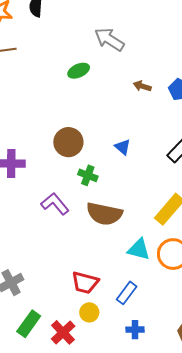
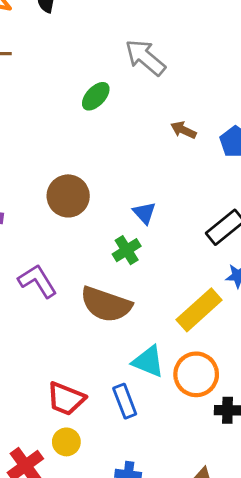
green ellipse: (79, 71) -> (96, 96), turned -30
green cross: (88, 175) -> (127, 250), moved, turned 30
blue rectangle: (127, 293) -> (125, 401), moved, turned -65

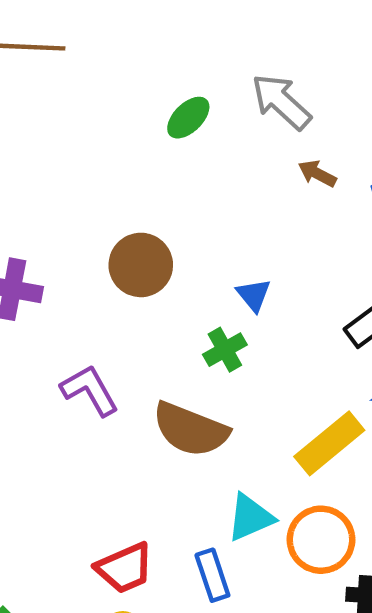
gray arrow: (145, 58) -> (281, 102), moved
cyan triangle: (148, 361) -> (250, 517), turned -48
red trapezoid: (66, 399) -> (125, 568), turned -48

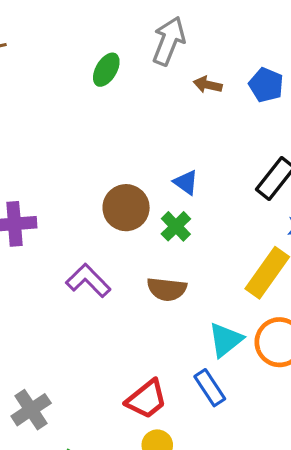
gray arrow: (281, 102) -> (169, 41), turned 84
brown circle: (141, 265) -> (126, 208), moved
brown semicircle: (191, 429) -> (167, 289), size x0.7

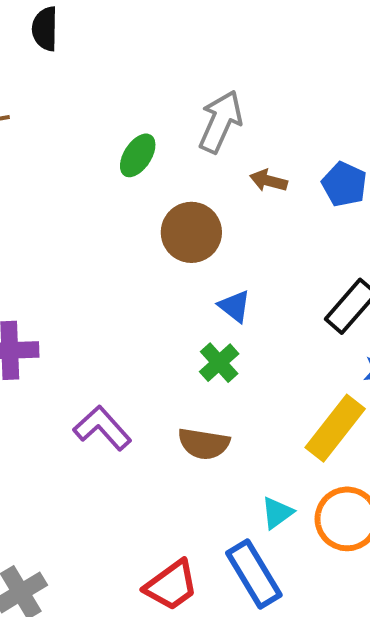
brown circle: (126, 208) -> (191, 232), moved
cyan triangle: (226, 340) -> (277, 513), size x0.7
blue rectangle: (210, 388) -> (254, 574), size x1.4

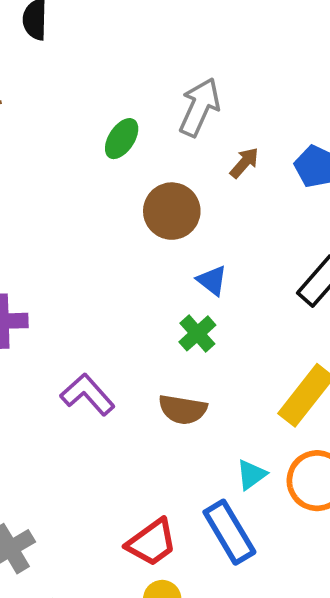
brown arrow: (269, 181) -> (244, 163), turned 116

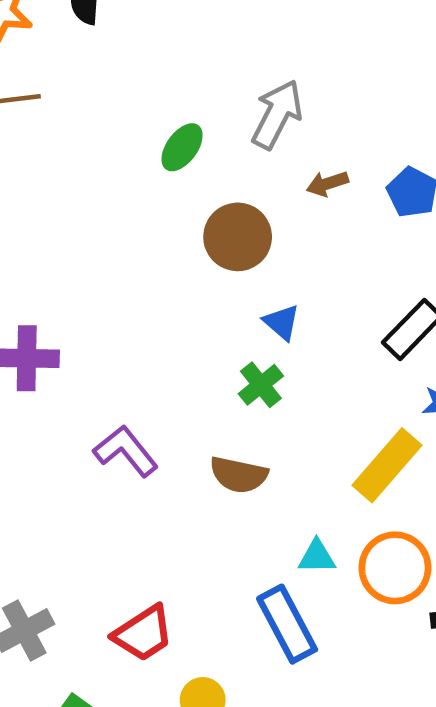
brown arrow: (244, 163) -> (327, 184), turned -152
cyan triangle: (251, 475) -> (317, 557), turned 32
red trapezoid: (152, 542) -> (143, 633), moved

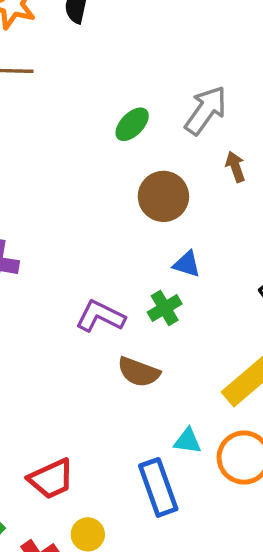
brown arrow: (327, 184) -> (235, 167), turned 80
blue triangle: (282, 322) -> (187, 264), turned -32
purple L-shape: (126, 451) -> (100, 316), moved, turned -33

